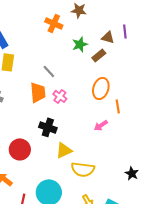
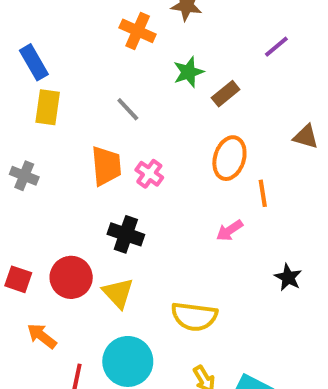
purple line: (125, 31) -> (276, 47), turned 56
brown triangle: (108, 37) -> (306, 137), moved
gray line: (49, 71) -> (128, 109), moved
yellow triangle: (64, 150) -> (118, 293), moved, turned -48
black star: (132, 173) -> (288, 277), moved

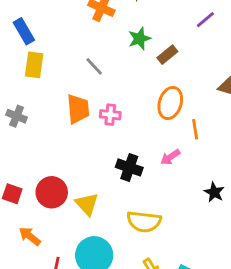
pink cross: (149, 174) -> (110, 115), turned -30
black cross: (126, 234) -> (129, 167), moved

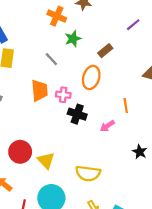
green star: (140, 39) -> (73, 39), moved
orange ellipse: (170, 103) -> (91, 77), moved
black cross: (129, 167) -> (77, 114), moved

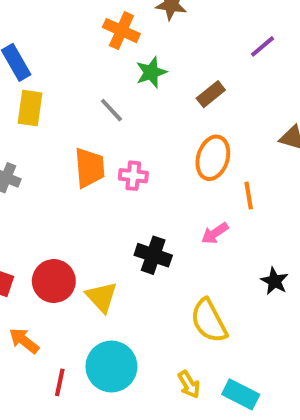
orange ellipse: (91, 77) -> (213, 158), moved
black cross: (77, 114) -> (153, 255), moved
yellow semicircle: (88, 173) -> (209, 321), moved, turned 55

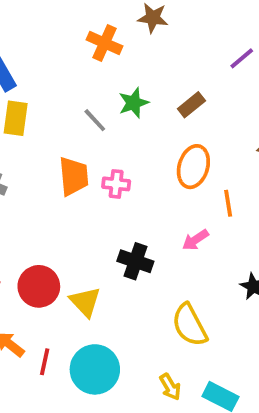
green star: (151, 72) -> (133, 103), moved
red line: (60, 382) -> (45, 362), moved

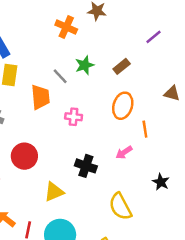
orange trapezoid: (74, 176) -> (40, 97), moved
red circle: (39, 286) -> (24, 156), moved
yellow triangle: (85, 302) -> (54, 192), turned 50

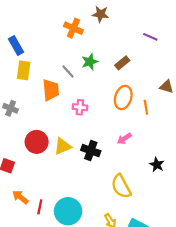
purple line: (153, 37) -> (150, 37), turned 64
orange line: (145, 129) -> (146, 107), moved
yellow triangle: (54, 192) -> (63, 146), moved

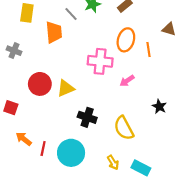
pink cross: (80, 107) -> (100, 61), moved, size x1.6
black cross: (91, 151) -> (87, 117), moved

